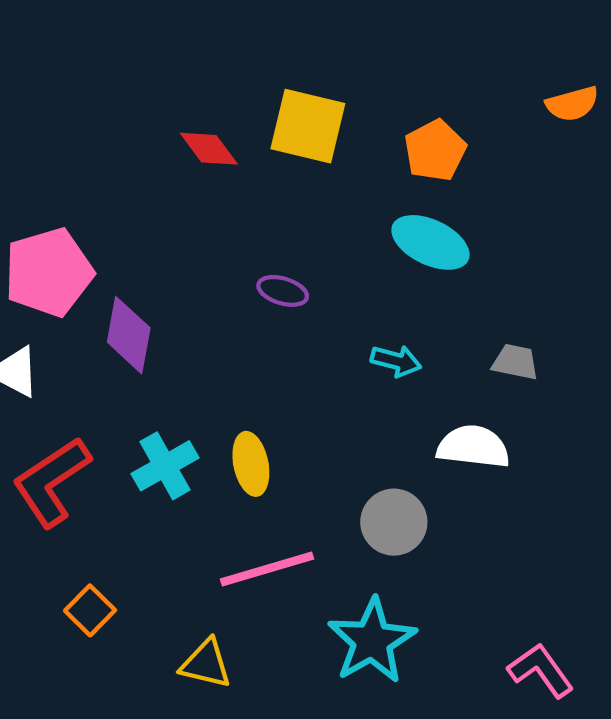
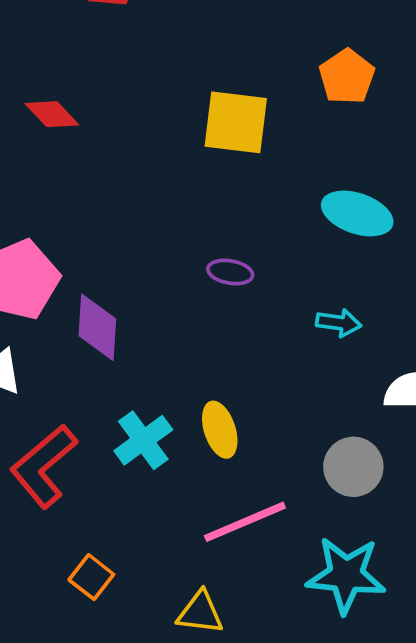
red diamond: (209, 149) -> (52, 114), moved
orange pentagon: (435, 150) -> (347, 77), moved
cyan star: (372, 641) -> (346, 575), turned -30

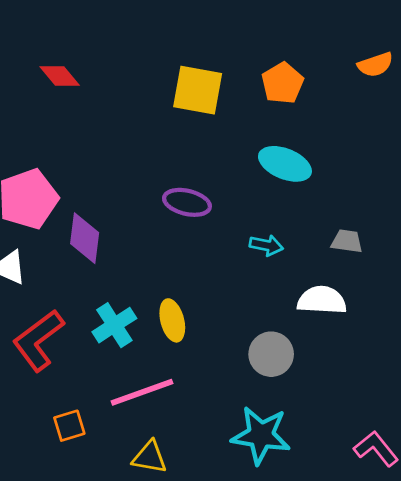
orange pentagon: (347, 77) -> (282, 83), moved
purple ellipse: (230, 272) -> (187, 202), size x1.4
pink line: (245, 522) -> (142, 392), moved
orange square: (91, 577) -> (69, 426), turned 32

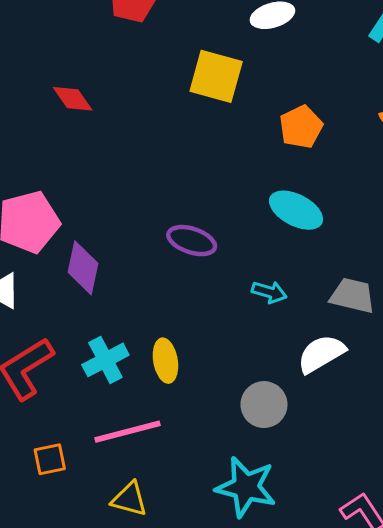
yellow square: (198, 90) -> (216, 76), moved
gray trapezoid: (347, 241) -> (353, 296), size x1.4
white semicircle: (322, 300) -> (321, 354), turned -39

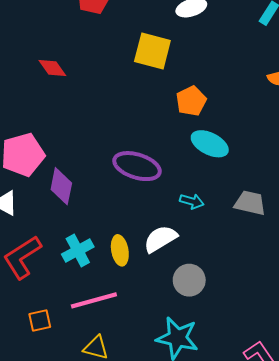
orange pentagon: (301, 127) -> (191, 101), moved
purple ellipse: (192, 241) -> (137, 166), size x1.4
white semicircle: (321, 354) -> (160, 239), moved

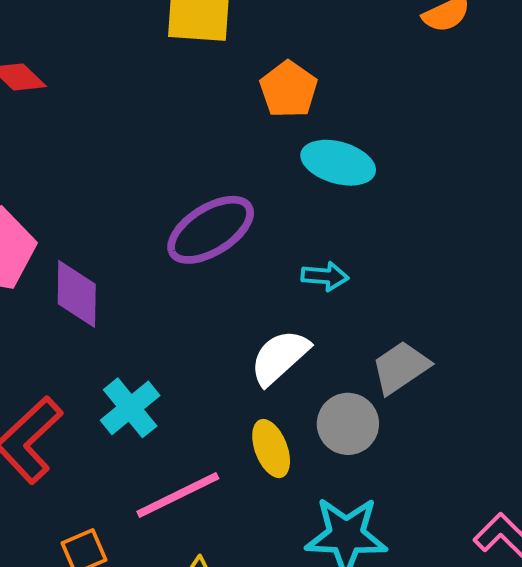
purple ellipse: (137, 166) -> (211, 230), turned -39
gray trapezoid: (250, 203) -> (401, 367), moved, turned -36
yellow ellipse: (120, 250) -> (271, 449), moved

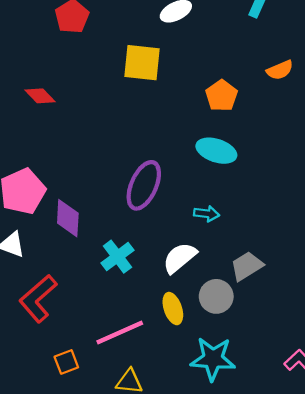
orange pentagon: (289, 89) -> (222, 96), moved
purple ellipse: (211, 230) -> (144, 185), turned -36
cyan cross: (130, 408) -> (117, 257), moved

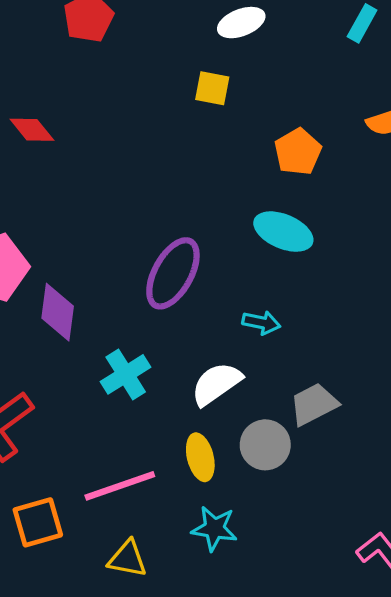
yellow square: (142, 63) -> (212, 88), moved, size x0.6
cyan star: (213, 359) -> (214, 528), moved, size x0.7
orange square: (66, 362) -> (38, 522), size x1.4

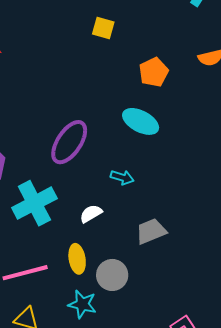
cyan cross: (126, 374) -> (34, 203), size x1.4
white semicircle: (216, 384) -> (91, 214), size x0.7
gray circle: (265, 445) -> (112, 275), moved

